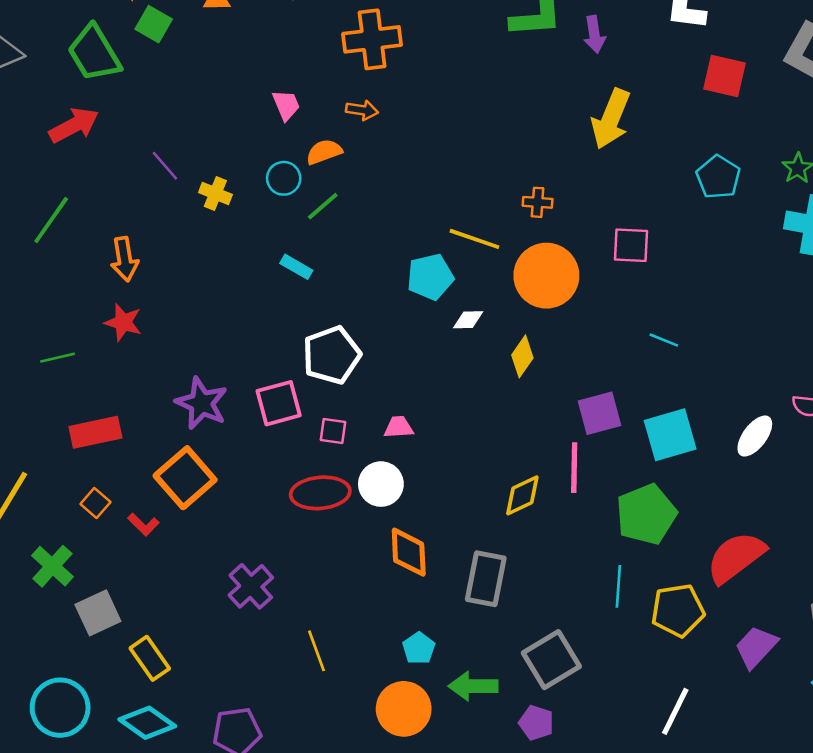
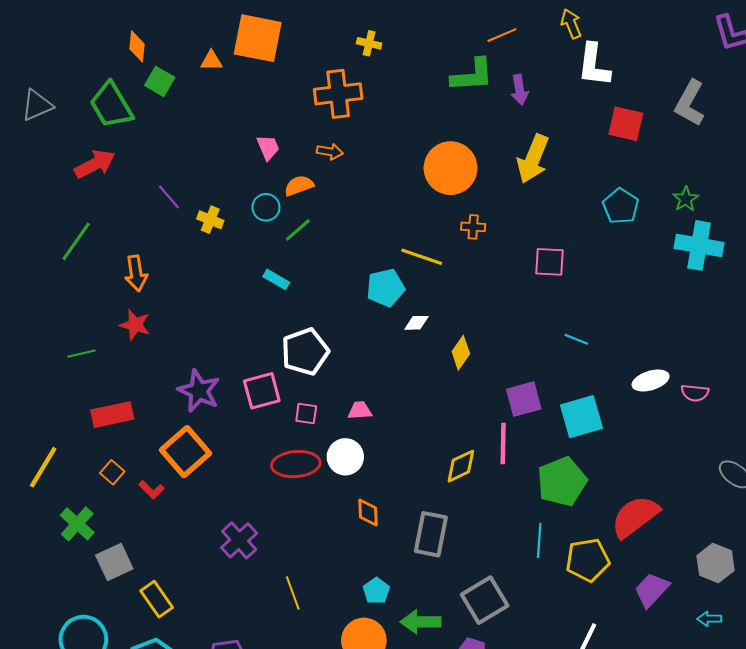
orange circle: (546, 276) -> (451, 168), moved
white ellipse: (755, 436) -> (651, 381), moved, turned 36
orange diamond: (409, 552) -> (368, 513), size x0.7

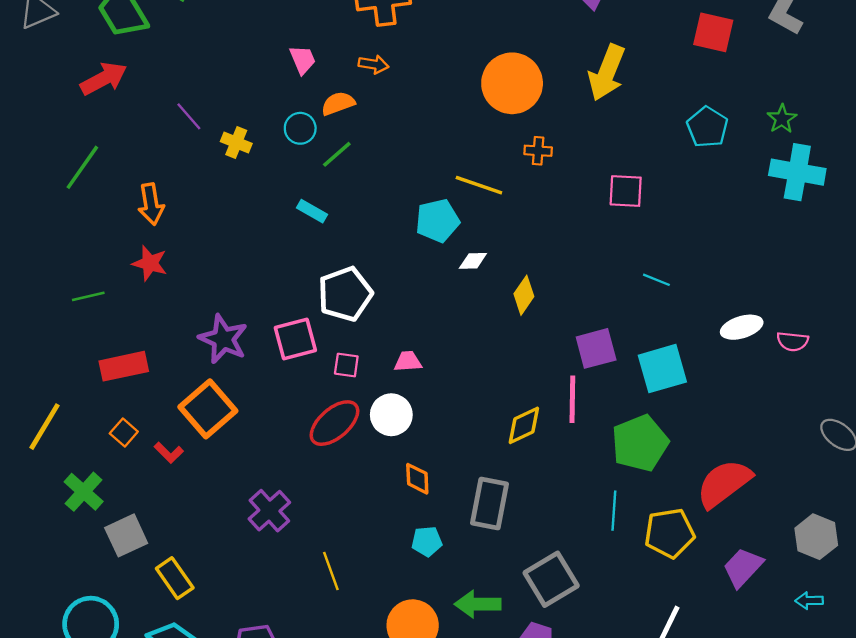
red ellipse: (296, 464) -> (334, 423), turned -36
cyan pentagon: (376, 591) -> (427, 541), moved, turned 30

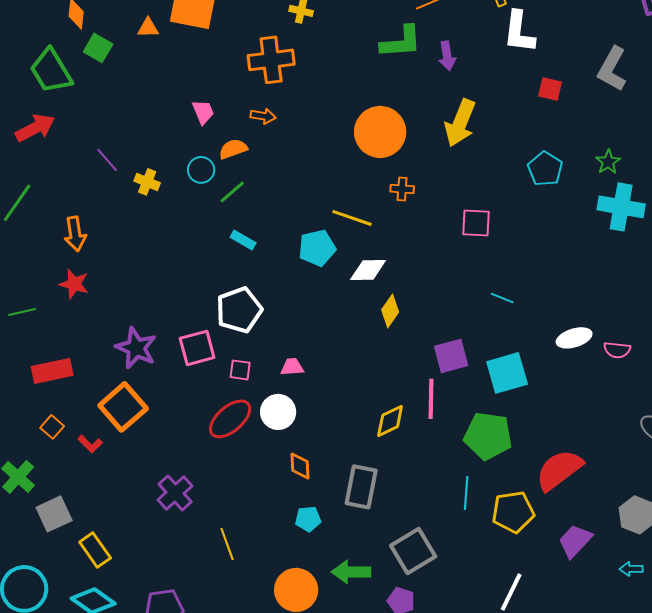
red square: (713, 32) -> (550, 89), size x0.7
cyan rectangle: (312, 211) -> (243, 240), moved
white diamond: (473, 261) -> (368, 270), moved, size x1.5
green pentagon: (640, 443) -> (488, 436), turned 30

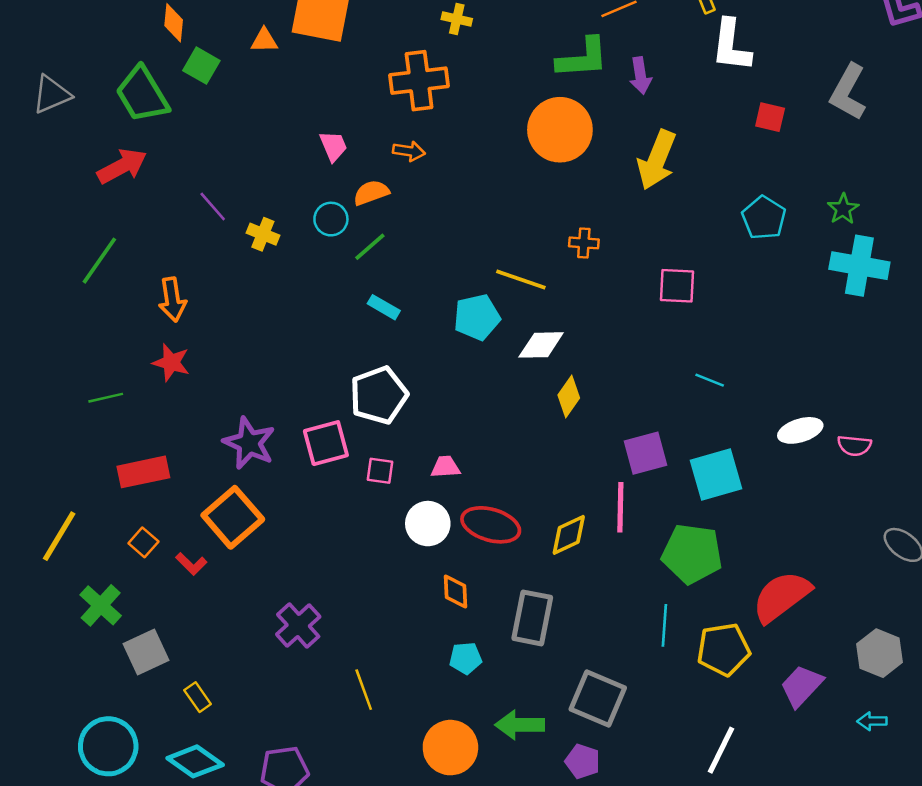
orange circle: (380, 132) -> (560, 130), moved
red ellipse: (230, 419) -> (491, 525), moved, turned 57
yellow rectangle: (95, 550) -> (198, 697), size x0.7
gray square: (413, 551) -> (598, 698), turned -36

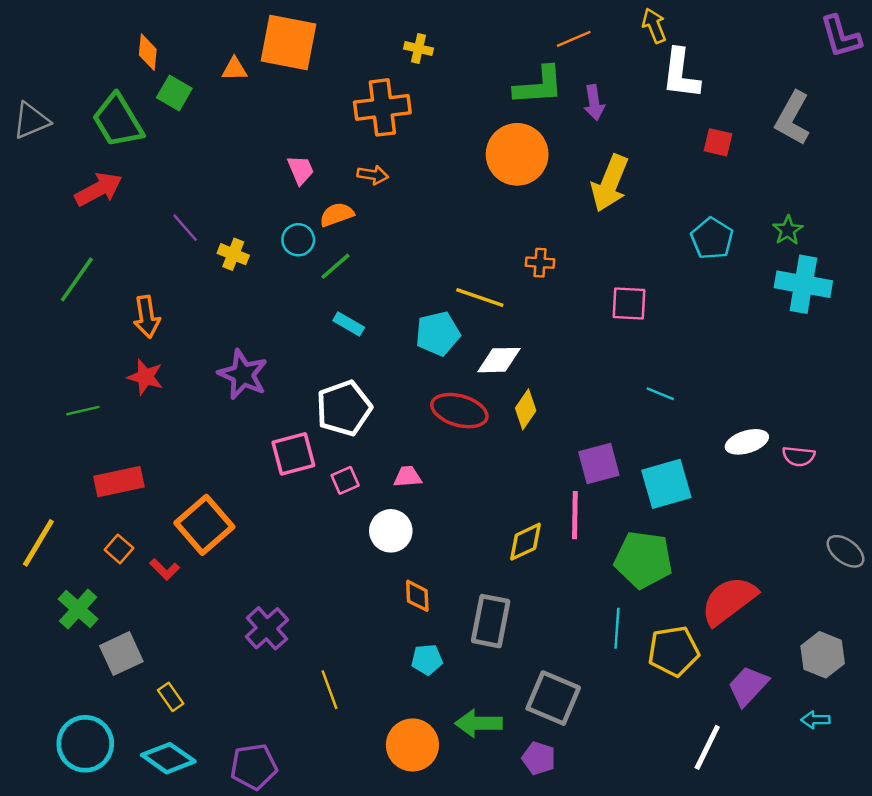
purple star: (249, 443) -> (243, 374), moved
pink square: (380, 471) -> (345, 480), turned -32
red ellipse: (491, 525) -> (459, 411), moved
white line: (721, 750) -> (707, 747), moved

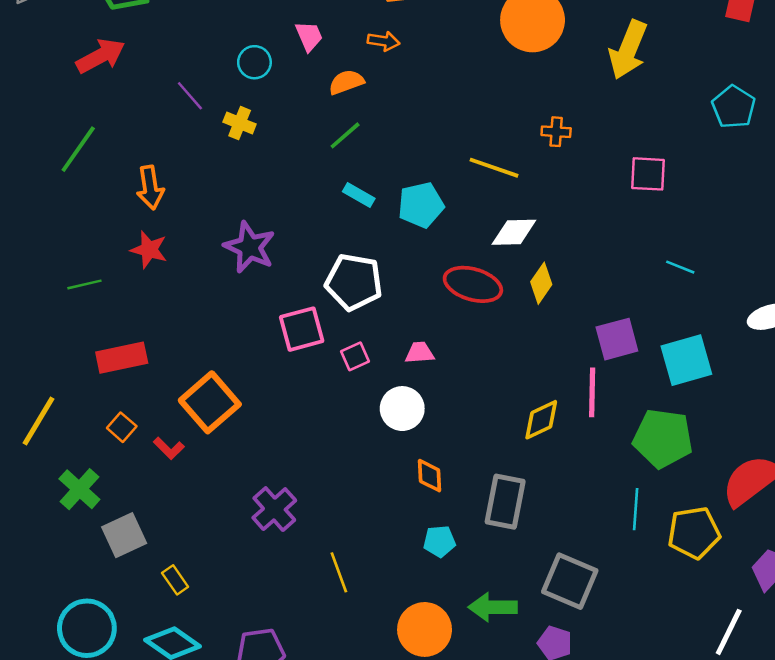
cyan circle: (298, 240) -> (254, 62), moved
cyan pentagon: (438, 334) -> (421, 205), moved
white pentagon: (344, 408) -> (354, 282), turned 30

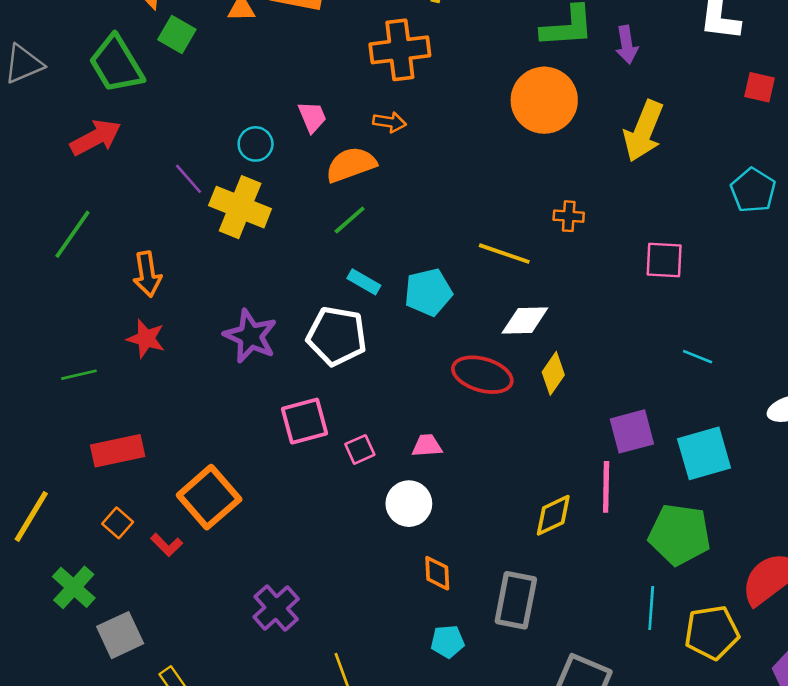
orange semicircle: (346, 82) -> (351, 165), size x1.4
yellow cross: (240, 123) -> (240, 207), size x1.8
white pentagon: (354, 282) -> (337, 336), moved

